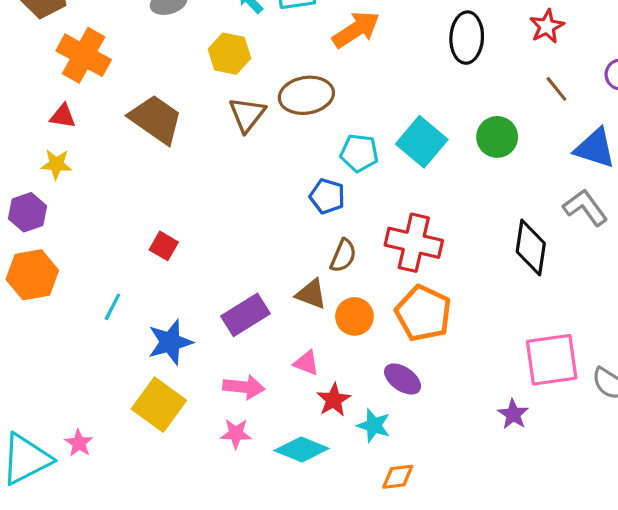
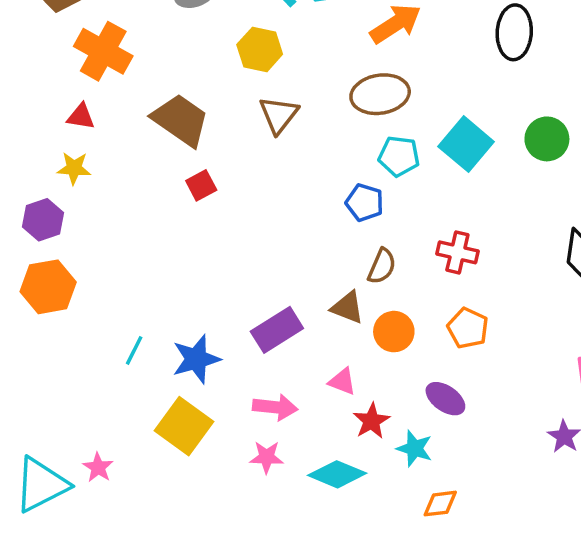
brown ellipse: (306, 95) -> (380, 94), moved
red cross: (414, 243) -> (457, 252), size x0.7
red square: (164, 246) -> (201, 185), moved, turned 32
cyan line: (112, 307) -> (134, 350), moved
orange pentagon: (423, 313) -> (468, 328), size x0.7

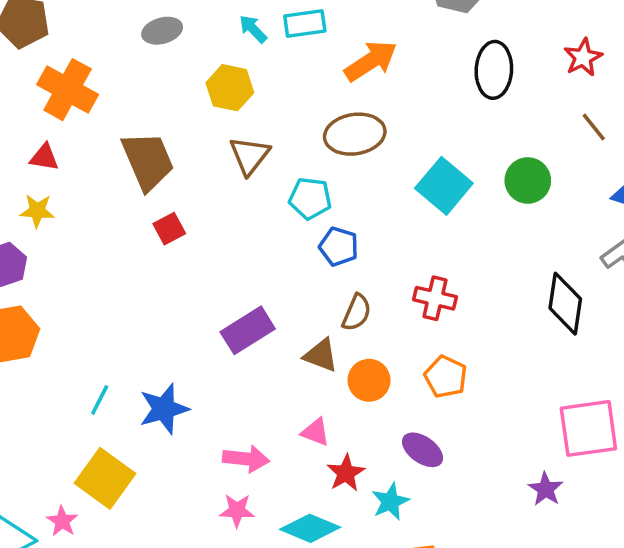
brown trapezoid: (181, 120) -> (148, 161), turned 32
cyan pentagon: (399, 156) -> (310, 198), moved
purple rectangle: (277, 330) -> (248, 330), moved
yellow square: (184, 426) -> (105, 478), moved
cyan star: (414, 448) -> (390, 502), turned 30

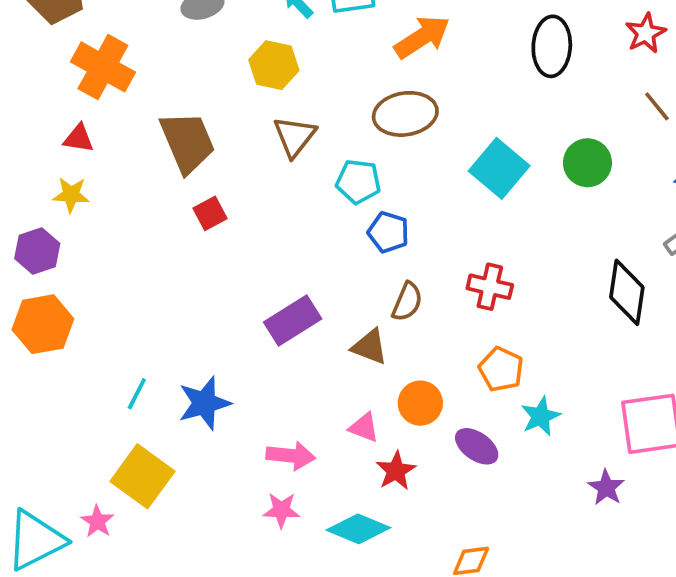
orange circle: (369, 380) -> (420, 403), moved
cyan star: (390, 502) -> (541, 416), moved

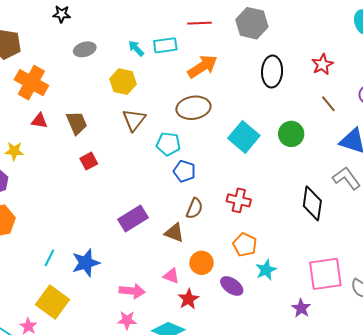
red triangle: (79, 138) -> (39, 121), moved
brown trapezoid: (187, 142) -> (77, 123), size x0.7

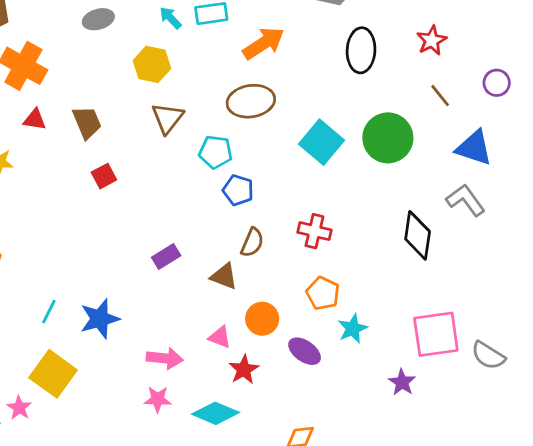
green circle: (291, 134) -> (388, 138), size x1.4
purple rectangle: (133, 219) -> (166, 257), size x0.7

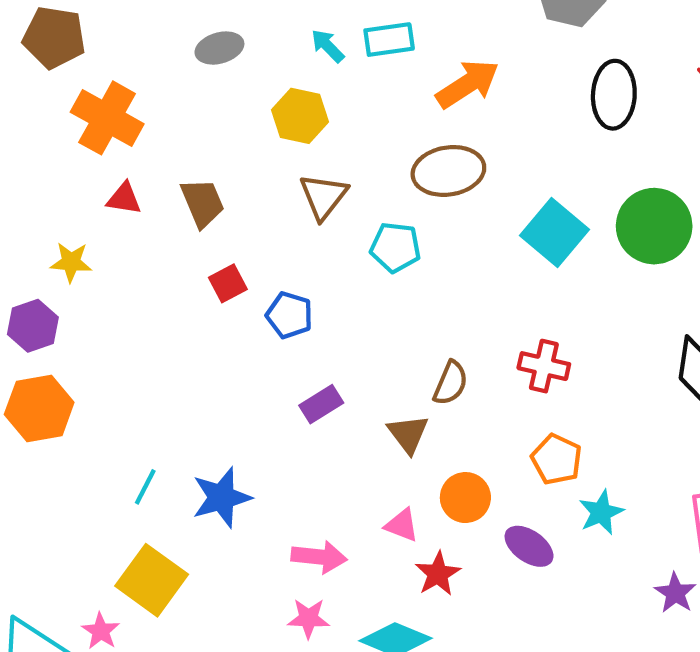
blue pentagon: (238, 190) -> (289, 315), moved
brown triangle: (224, 276) -> (408, 434), turned 32

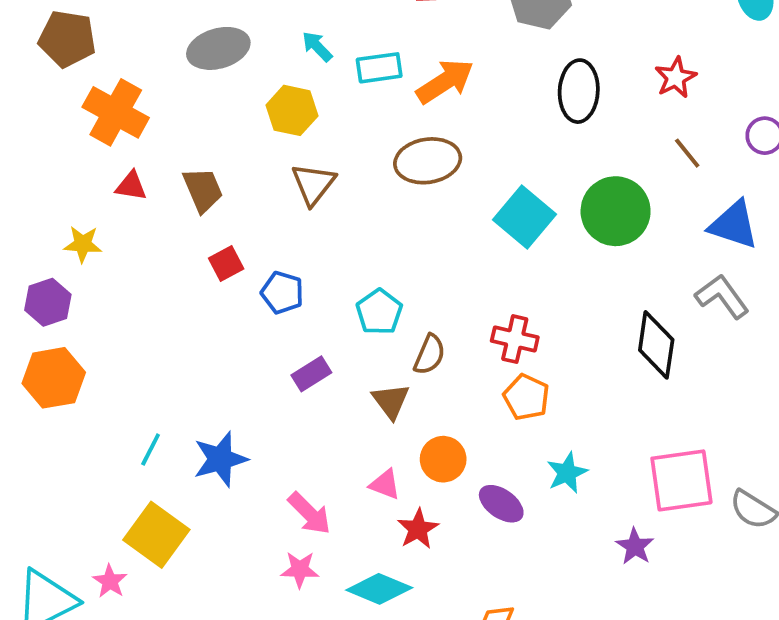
cyan rectangle: (389, 40) -> (379, 68), moved
gray ellipse: (219, 48) -> (218, 48), size x1.4
cyan pentagon: (395, 247) -> (379, 312), moved, turned 30
orange pentagon: (557, 459) -> (526, 397), moved
pink arrow: (319, 557) -> (309, 513), turned 39

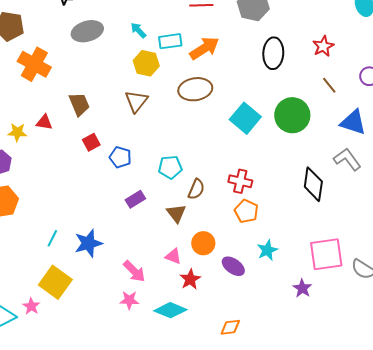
yellow hexagon: (292, 110) -> (146, 63), moved
red triangle: (131, 186) -> (44, 122), moved
cyan pentagon: (379, 312) -> (170, 167), turned 30

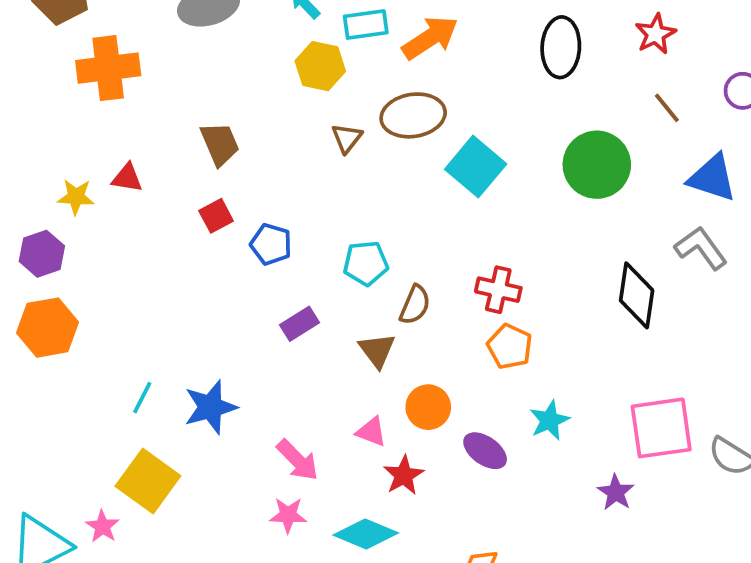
orange cross: (34, 64) -> (108, 68), turned -36
brown triangle: (136, 101) -> (347, 138), moved, size x0.7
brown trapezoid: (79, 104) -> (220, 144), moved
cyan square: (245, 118) -> (476, 167), moved

